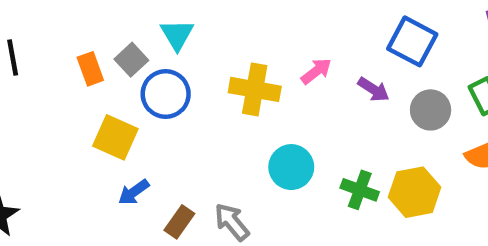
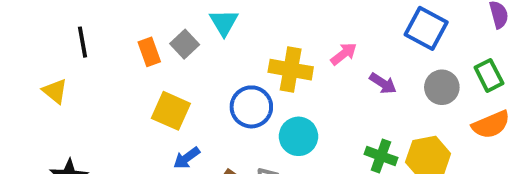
purple arrow: (373, 89) -> (383, 83), moved
blue circle: (166, 94) -> (251, 107), moved
cyan circle: (291, 167) -> (298, 136), moved

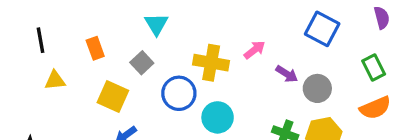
gray square: (185, 44) -> (142, 63), moved
gray circle: (442, 87) -> (317, 88), moved
yellow triangle: (55, 91) -> (55, 80), moved, turned -45

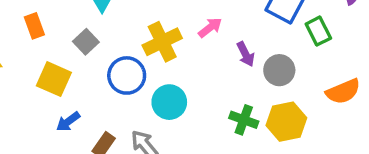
yellow cross: (211, 63) -> (162, 42), turned -36
green rectangle: (374, 68) -> (318, 31), moved
purple arrow: (287, 74) -> (246, 54), turned 30

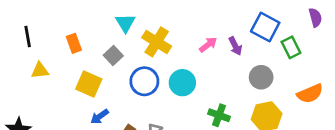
yellow cross: (162, 42) -> (157, 42), moved, turned -32
purple arrow: (246, 54) -> (235, 46), moved
cyan circle: (169, 102) -> (182, 83), moved
green cross: (244, 120) -> (219, 115), moved

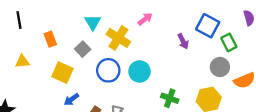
black line: (28, 37) -> (19, 20), moved
pink arrow: (208, 45) -> (145, 19), moved
gray circle: (261, 77) -> (220, 67), moved

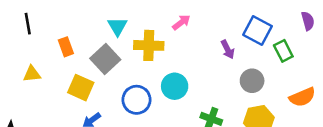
yellow cross: (118, 38) -> (149, 45), turned -30
gray square: (83, 49) -> (105, 59), size x1.5
gray circle: (220, 67) -> (252, 81), moved
blue circle: (108, 70) -> (137, 100), moved

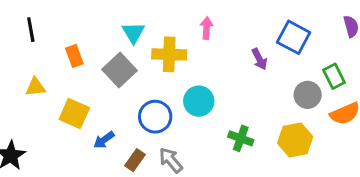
pink arrow: (181, 22) -> (207, 28), turned -48
green rectangle: (283, 51) -> (334, 76), moved
gray circle: (252, 81) -> (308, 95), moved
yellow square: (81, 88) -> (74, 114), moved

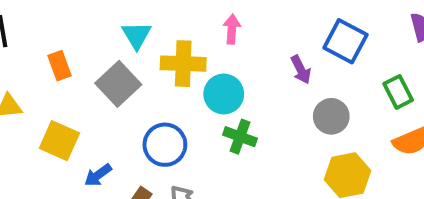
gray circle: (308, 95) -> (331, 116), moved
cyan circle: (199, 101) -> (224, 94), moved
green cross: (241, 138) -> (240, 137), moved

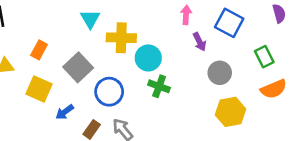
pink arrow: (232, 29) -> (186, 15), moved
orange rectangle: (59, 66) -> (39, 50), moved, turned 48
gray square: (118, 84) -> (78, 67), moved

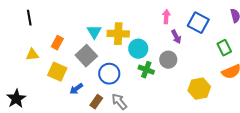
cyan triangle: (90, 19) -> (94, 32), moved
gray circle: (220, 73) -> (168, 60), moved

